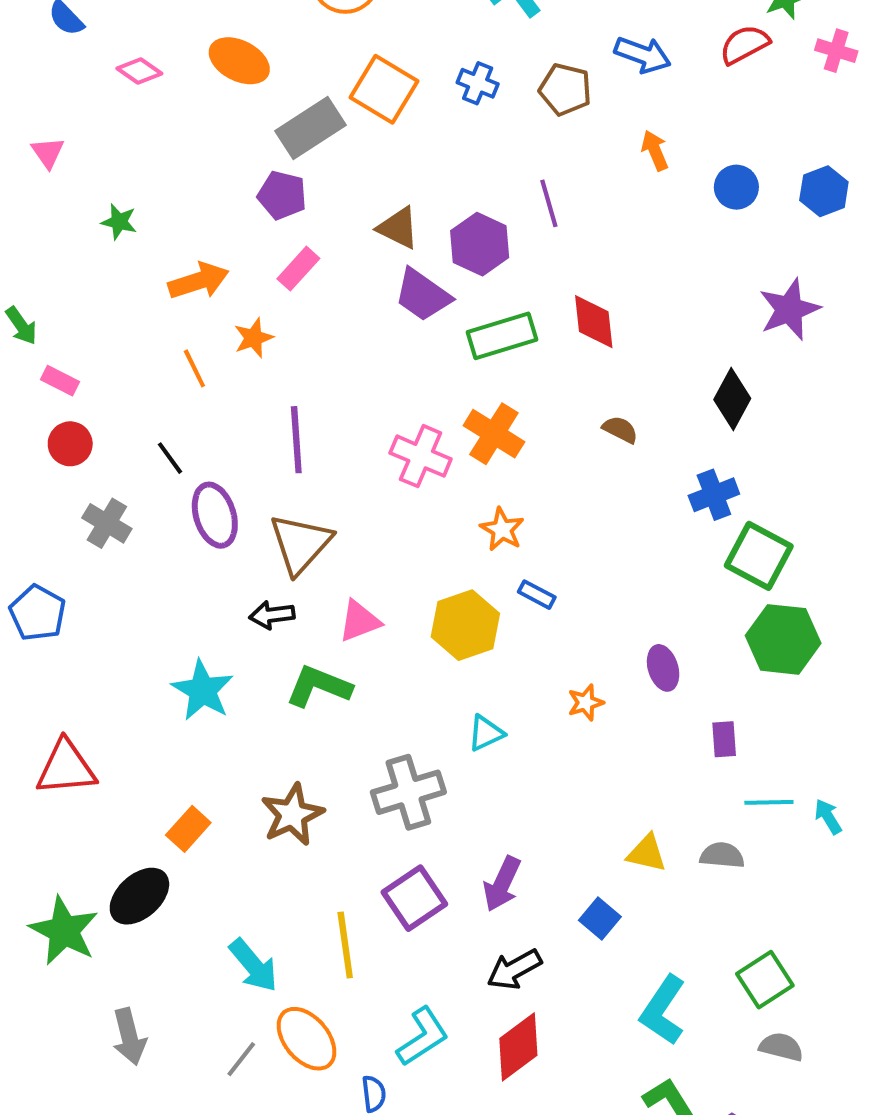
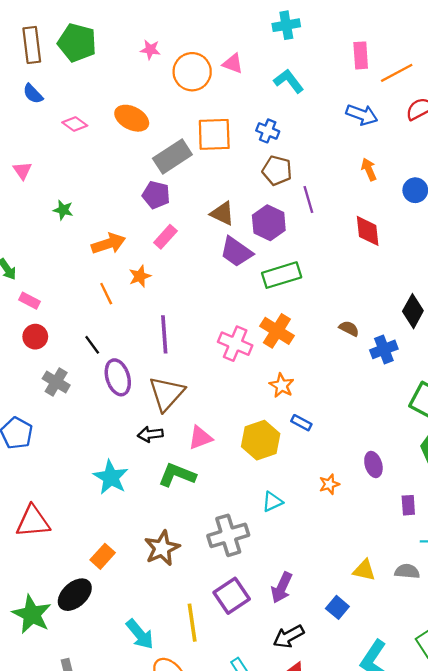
orange square: (384, 89) -> (214, 134), turned -33
brown pentagon: (565, 89) -> (277, 170), moved
red diamond: (594, 322) -> (368, 231), moved
blue cross: (714, 495) -> (384, 349), moved

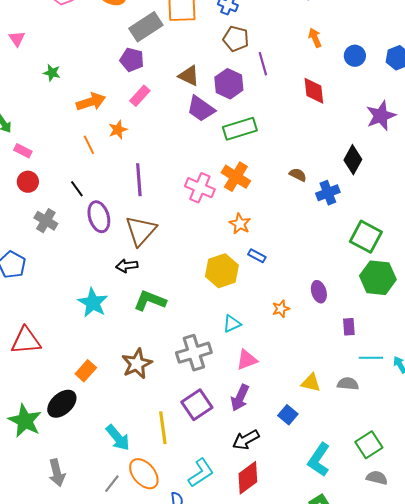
pink triangle: (200, 438) -> (247, 360), moved

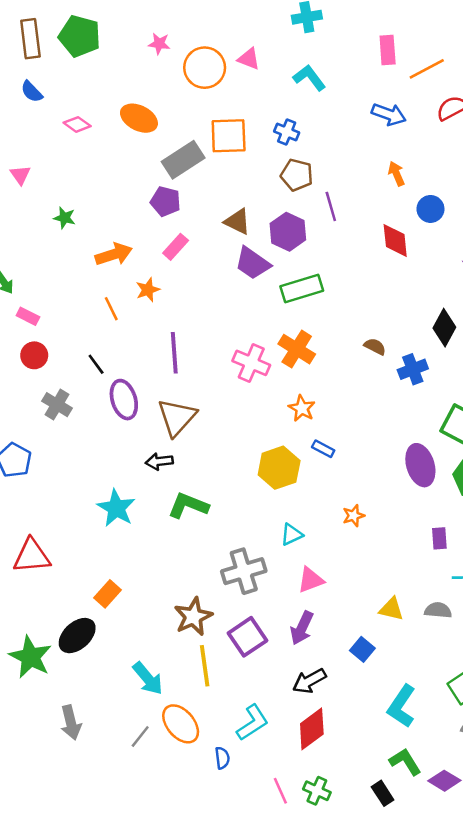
blue circle: (355, 56) -> (430, 209), moved
purple ellipse: (319, 292) -> (420, 465), moved, size x1.5
brown star: (137, 364) -> (193, 617), moved

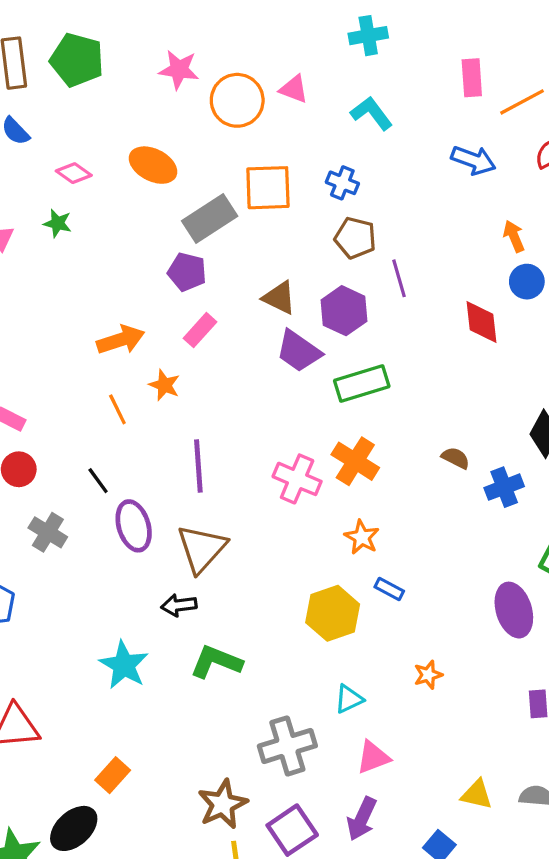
pink star: (159, 44) -> (179, 70), size x1.4
orange arrow: (396, 174) -> (514, 236), moved
green star: (65, 218) -> (58, 223), moved
orange star: (148, 290) -> (164, 385), turned -30

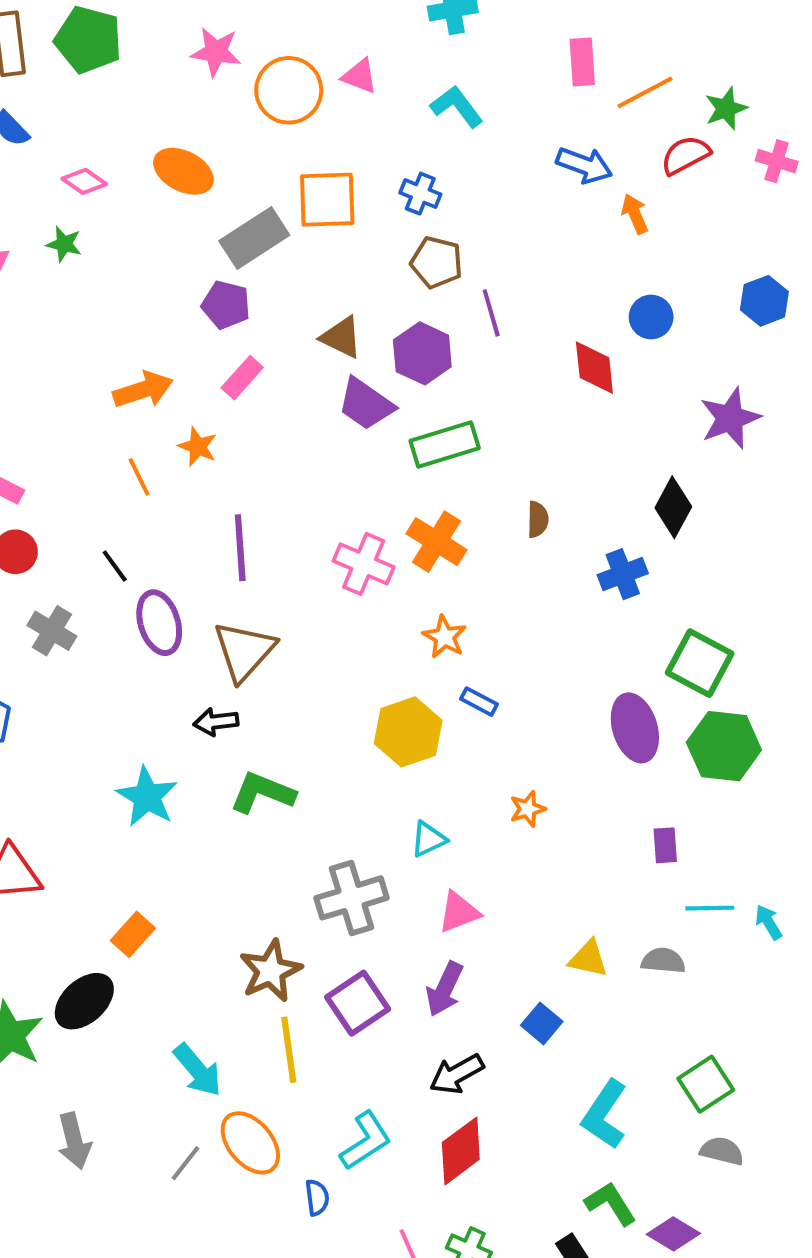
orange arrow: (514, 236) -> (635, 214), moved
brown semicircle: (456, 458) -> (538, 519), moved, turned 64

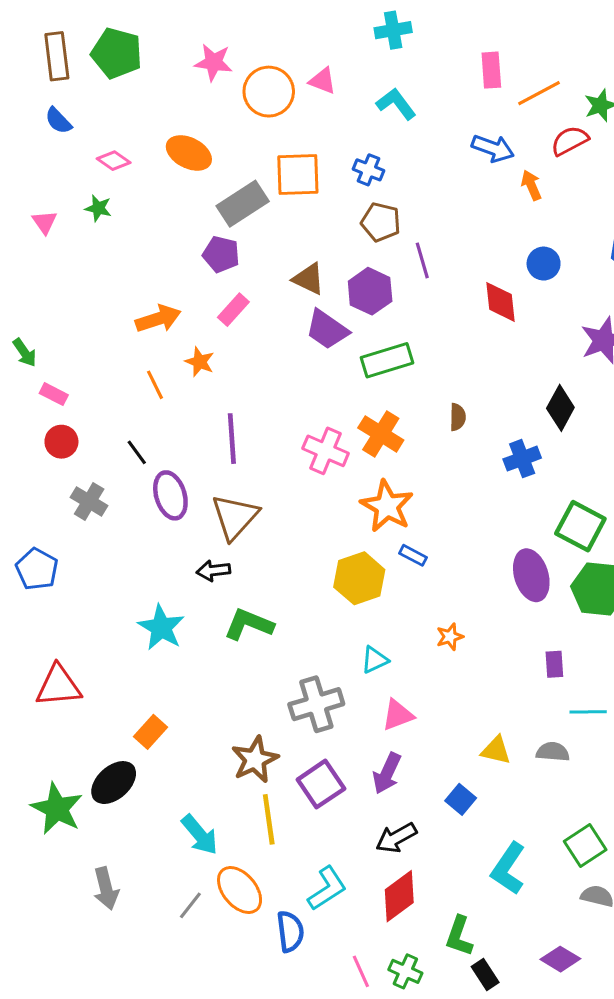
orange star: (445, 637) -> (387, 506), size x1.6
blue semicircle: (317, 1198) -> (290, 931), size x1.5
green L-shape: (611, 1204) -> (459, 936), moved, turned -129

